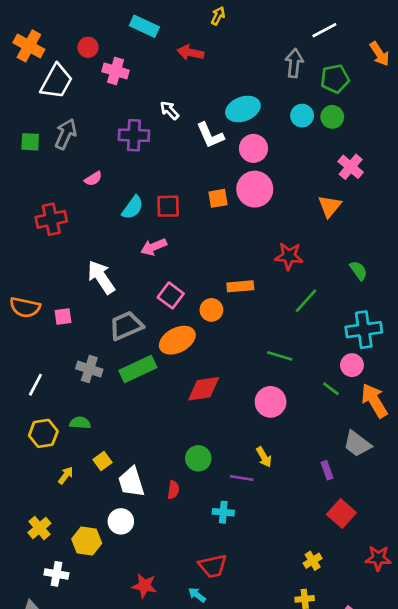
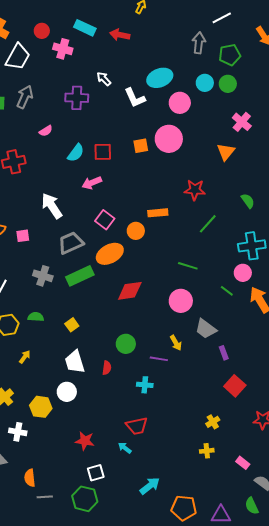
cyan rectangle: (144, 26) -> (85, 28), moved
pink circle: (253, 148) -> (180, 103), moved
gray trapezoid: (357, 444) -> (206, 329), moved
yellow square: (102, 461) -> (72, 325), moved

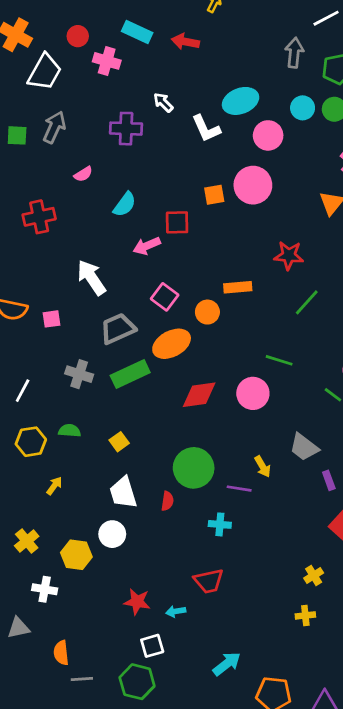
red square: (103, 152) -> (177, 222), moved
pink circle: (181, 301) -> (253, 393), moved
green circle: (126, 344) -> (194, 468), size x1.5
cyan arrow: (125, 448) -> (176, 611), moved, turned -48

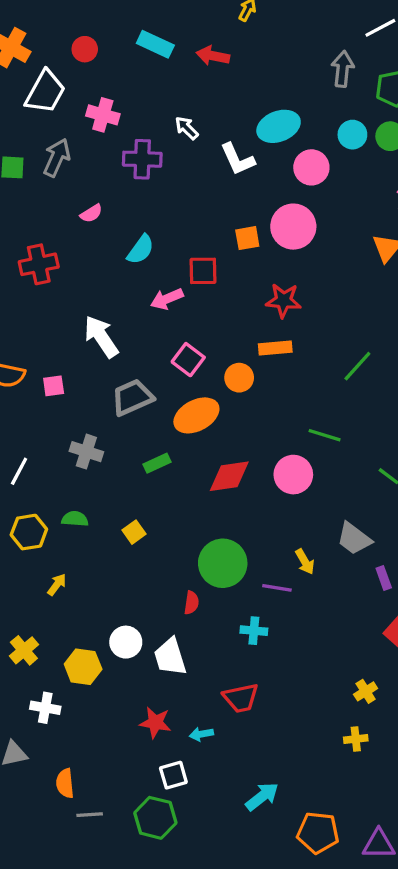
pink cross: (107, 61) -> (103, 115), moved
red star: (289, 255) -> (283, 300), moved
green rectangle: (130, 374) -> (157, 463), moved, size x0.6
white trapezoid: (123, 493) -> (170, 657), moved

